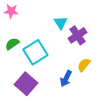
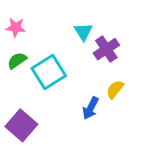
pink star: (11, 11) -> (16, 27), moved
purple square: (26, 84) -> (21, 125), moved

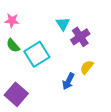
green semicircle: (17, 61) -> (13, 46), turned -96

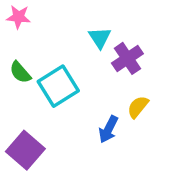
pink star: (12, 21) -> (18, 17), moved

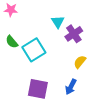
blue arrow: (108, 129) -> (71, 87), moved
purple square: (25, 150) -> (38, 89), moved, turned -30

